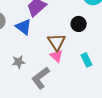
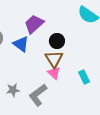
black circle: (79, 24) -> (57, 41), moved
gray star: (19, 62) -> (13, 90), moved

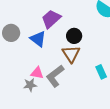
pink triangle: (54, 73) -> (37, 73), moved, turned -32
gray L-shape: (38, 95) -> (55, 76), moved

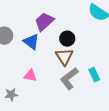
gray L-shape: (55, 76) -> (69, 79), moved
gray star: (30, 85) -> (11, 95), moved

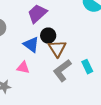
black circle: (67, 39) -> (48, 36), moved
blue triangle: (31, 42) -> (31, 45), moved

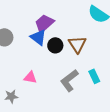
blue triangle: (31, 45) -> (38, 37), moved
brown triangle: (57, 49) -> (77, 44), moved

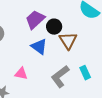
blue triangle: (38, 37) -> (39, 47), moved
black circle: (55, 45) -> (54, 27), moved

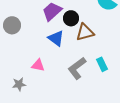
brown triangle: (68, 41) -> (85, 32), turned 48

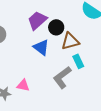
cyan rectangle: (102, 64) -> (78, 61), moved
pink triangle: (38, 65) -> (23, 85), moved

